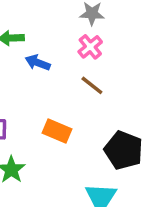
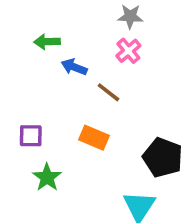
brown line: (92, 85) -> (109, 92), moved

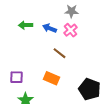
blue arrow: (74, 67) -> (50, 28), moved

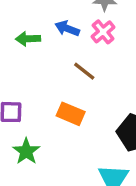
green arrow: (26, 25) -> (28, 39), moved

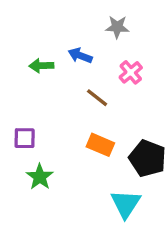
pink cross: (103, 32) -> (131, 72), moved
orange rectangle: (71, 114) -> (100, 145), moved

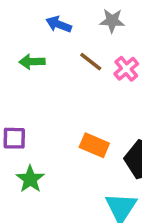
blue arrow: (80, 56) -> (59, 24), moved
brown line: (97, 98) -> (91, 62), moved

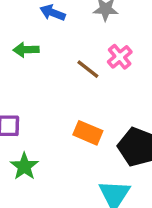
brown line: (91, 62) -> (88, 69), moved

